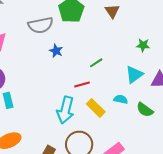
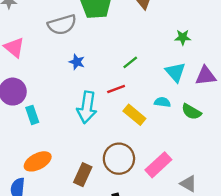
blue star: (56, 51) -> (77, 62), moved
cyan triangle: (134, 75) -> (175, 72), turned -30
cyan arrow: (65, 110) -> (87, 107), moved

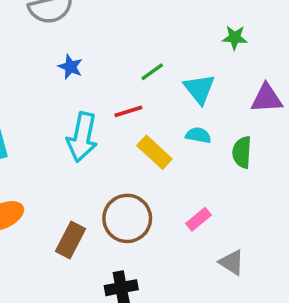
cyan triangle: (175, 72) -> (199, 89), moved
green semicircle: (191, 112) -> (242, 152), turned 60
pink rectangle: (158, 165) -> (199, 219), moved, size x0.6

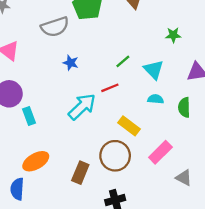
cyan arrow: (82, 137) -> (82, 107), turned -140
yellow rectangle: (154, 152) -> (129, 126), moved
pink rectangle: (199, 219) -> (160, 152), size x1.5

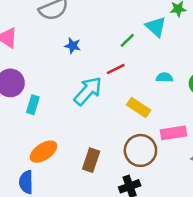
cyan triangle: (154, 70) -> (156, 27), moved
cyan rectangle: (29, 116) -> (33, 105), turned 42
pink rectangle: (160, 152) -> (174, 133), turned 40
brown circle: (115, 156) -> (140, 150), moved

